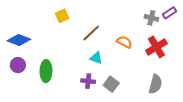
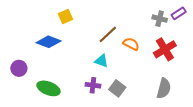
brown line: (91, 33) -> (108, 34), moved
blue diamond: (19, 40) -> (49, 42), moved
green ellipse: (46, 71) -> (49, 88), moved, turned -70

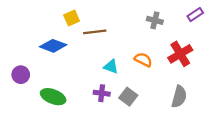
gray cross: (160, 19) -> (155, 20), moved
brown line: (108, 34) -> (95, 32), moved, turned 36
orange semicircle: (131, 44) -> (143, 60), moved

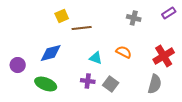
blue diamond: (53, 46) -> (51, 53), moved, turned -35
red cross: (180, 54) -> (164, 56), moved

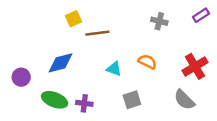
purple cross: (88, 81) -> (84, 103), moved
gray square: (111, 84) -> (132, 100), turned 35
gray semicircle: (155, 84) -> (184, 100), turned 120

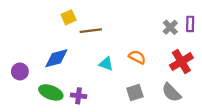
purple rectangle: (201, 15) -> (190, 24), moved, turned -56
gray cross: (159, 21) -> (170, 27), moved, turned 32
gray square: (132, 100) -> (135, 92), moved

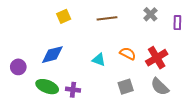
gray cross: (170, 27) -> (150, 14), moved
brown line: (91, 31) -> (107, 18), moved
red cross: (181, 62) -> (157, 58), moved

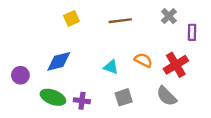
purple rectangle: (177, 23) -> (192, 32), moved
gray square: (126, 87) -> (124, 97), moved
gray semicircle: (160, 87) -> (167, 96), moved

